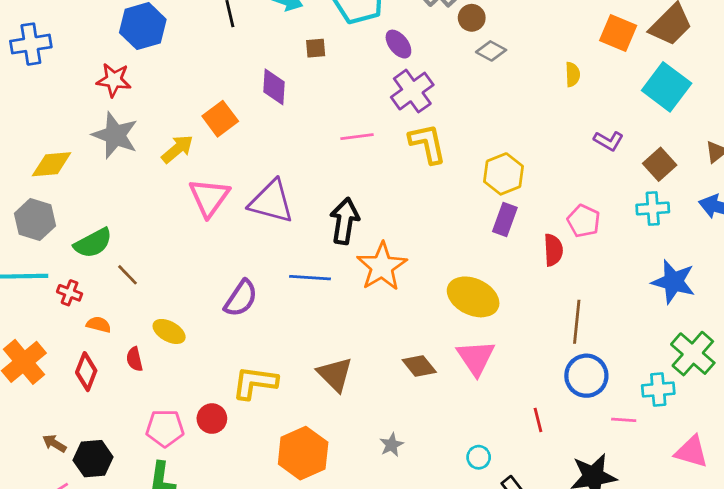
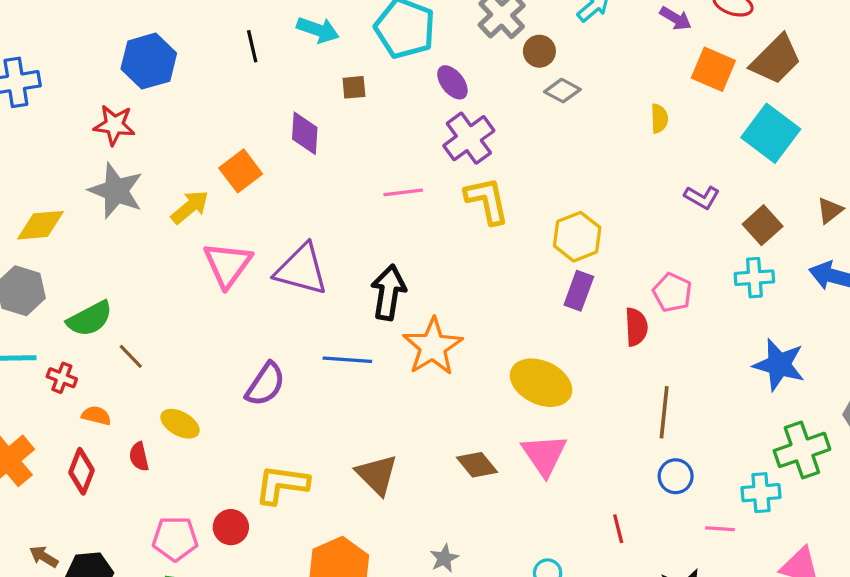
green cross: (693, 354) -> (802, 450), turned 30
blue circle: (586, 376) -> (676, 476), size x0.7

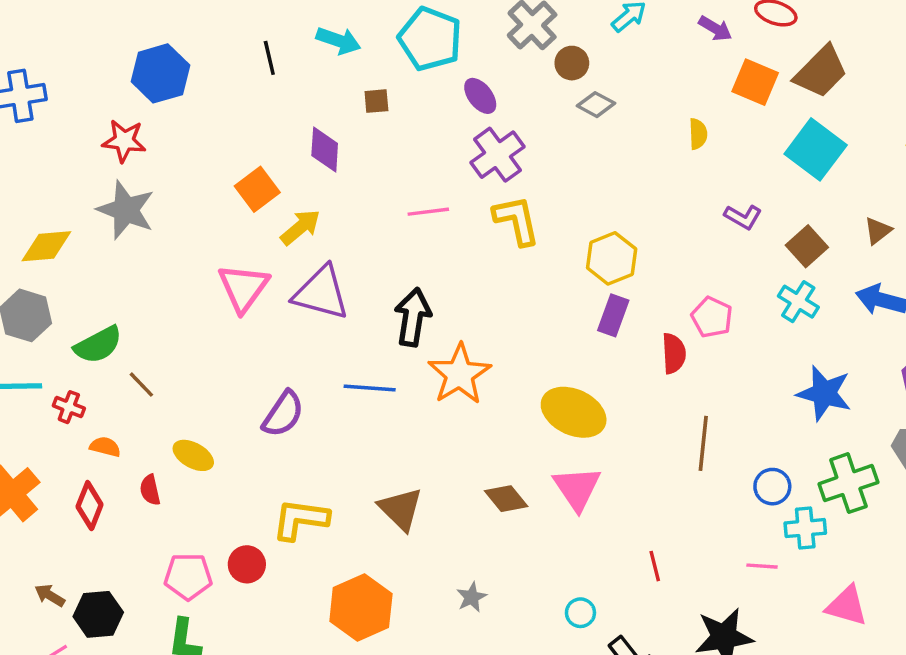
yellow arrow: (190, 207) -> (300, 227), moved
cyan cross: (754, 278) -> (798, 302), turned 36
blue circle: (676, 476) -> (772, 487), moved

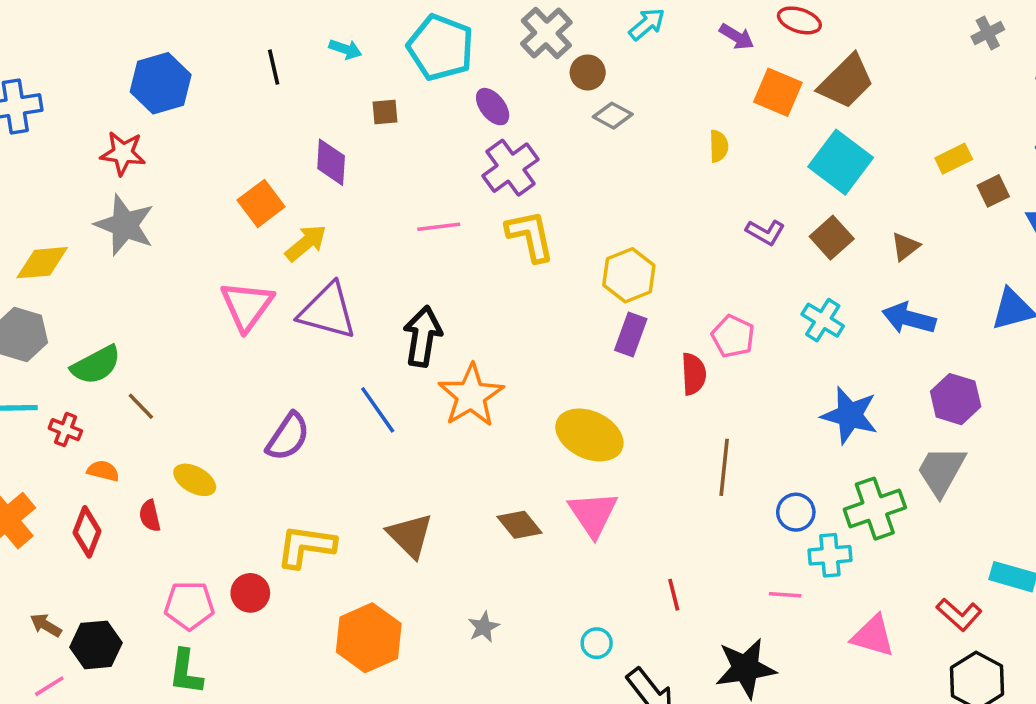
cyan arrow: (338, 41) -> (345, 49), size x0.7
brown square: (807, 246) -> (832, 238), moved
blue line: (370, 388) -> (378, 410), turned 51

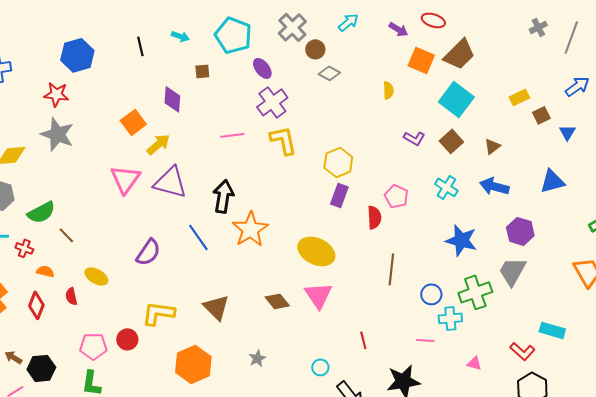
pink triangle: (873, 636) -> (474, 363), size x0.6

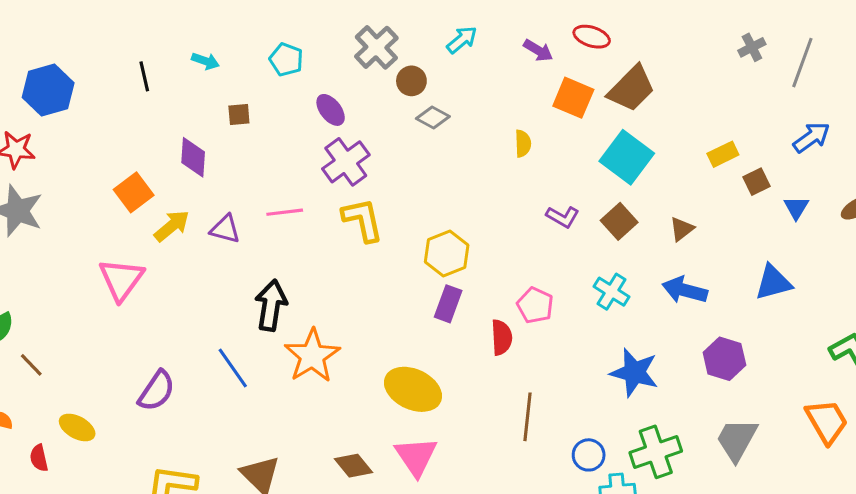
cyan pentagon: (233, 35) -> (286, 60), size x0.6
purple triangle: (170, 182) -> (225, 229), moved, size x0.6
gray trapezoid: (512, 271) -> (737, 440), moved

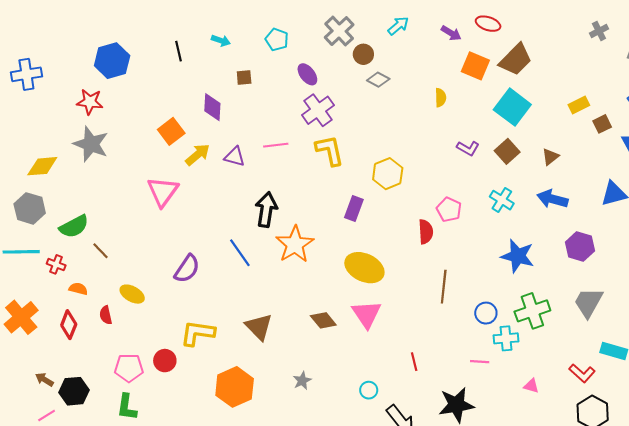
purple rectangle: (448, 304) -> (354, 208), moved

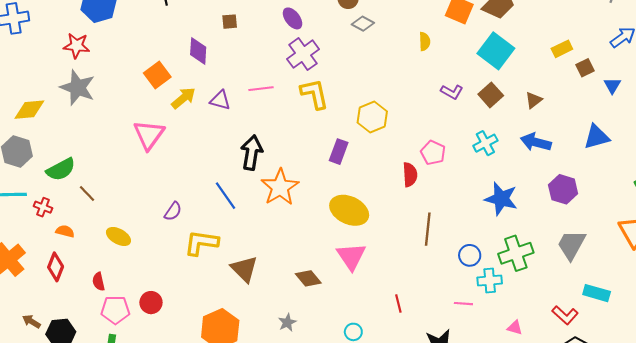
cyan cross: (502, 200) -> (485, 143), turned 30
purple semicircle: (187, 269) -> (173, 211), size x0.7
red semicircle: (106, 315) -> (99, 282), moved
brown diamond: (323, 320) -> (308, 278), moved
yellow L-shape: (198, 333) -> (201, 243), moved

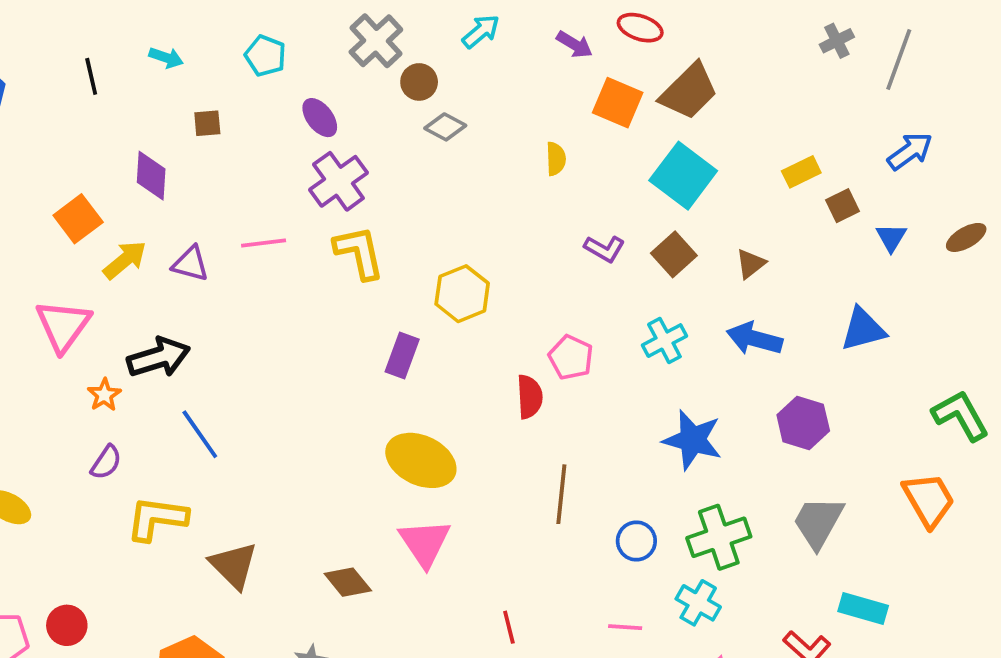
black arrow: (252, 153) -> (159, 357), moved, turned 64
orange star: (280, 187) -> (104, 395), moved, size x0.5
cyan cross: (490, 281) -> (698, 603), moved, turned 35

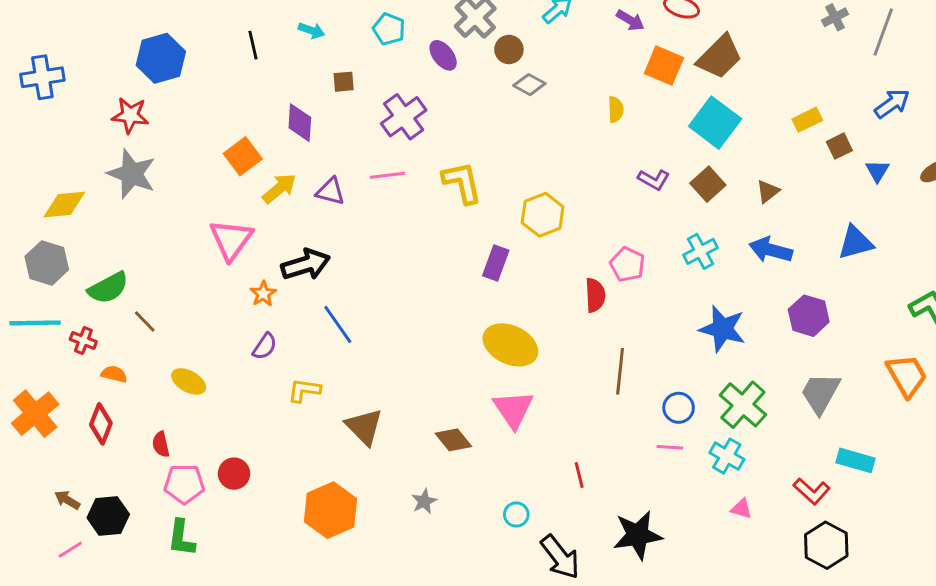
purple ellipse: (320, 118) -> (443, 55), moved
purple cross: (338, 181) -> (404, 117), moved
yellow L-shape: (157, 519) -> (304, 390), size x0.7
green cross: (719, 537) -> (743, 405), turned -30
pink line: (625, 627) -> (670, 447), moved

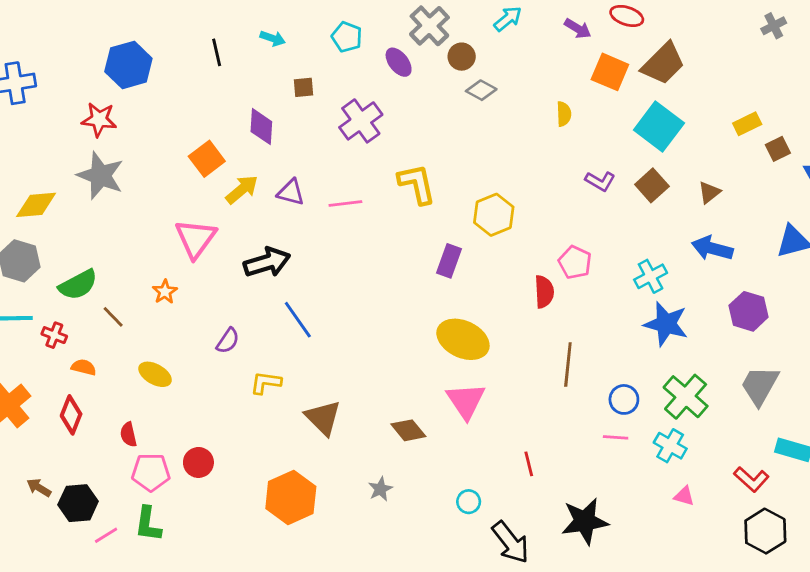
pink line: (388, 175) -> (345, 204), moved
cyan cross: (700, 251) -> (651, 276), moved
orange star: (263, 294) -> (165, 292), moved
pink line: (70, 550) -> (106, 535), moved

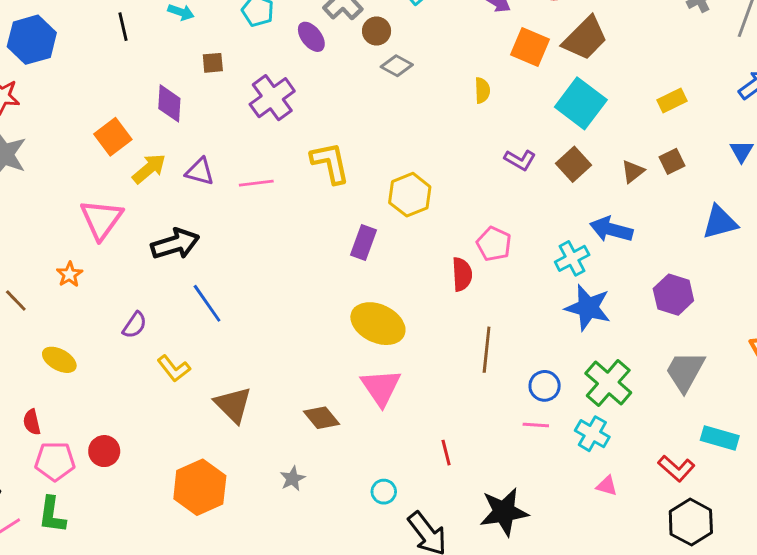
brown square: (778, 149) -> (672, 161), moved
blue arrow: (712, 248) -> (611, 229), moved
yellow L-shape: (266, 383) -> (174, 368), turned -136

